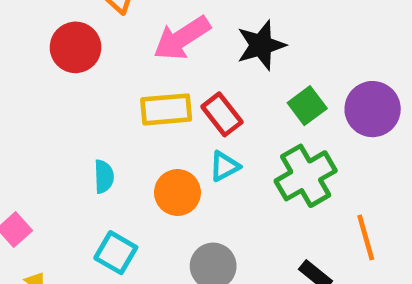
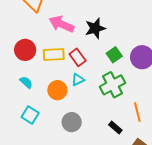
pink arrow: (182, 38) -> (62, 24), turned 55
red circle: (76, 47) -> (25, 50), moved
cyan semicircle: (104, 177) -> (26, 82), turned -48

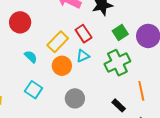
red circle: (25, 50) -> (20, 22), moved
yellow rectangle: (54, 54) -> (58, 42), moved, turned -45

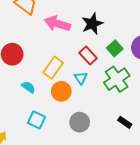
red rectangle: (83, 34) -> (88, 55), moved
cyan triangle: (83, 56) -> (81, 78), turned -32

